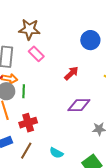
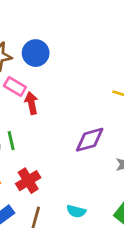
blue circle: (90, 40) -> (36, 53), moved
red arrow: (71, 73) -> (31, 103), moved, turned -42

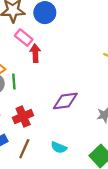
purple diamond: (90, 140) -> (65, 101), moved

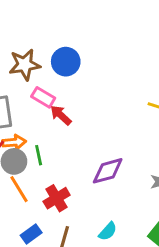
red arrow: (35, 53) -> (61, 115), turned -36
cyan semicircle: (59, 148) -> (108, 231), turned -63

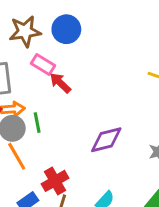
red cross: (57, 198) -> (55, 181), moved

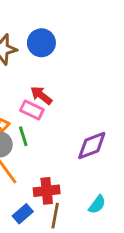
pink rectangle: (43, 65) -> (32, 110), moved
red cross: (55, 181) -> (47, 191), turned 30

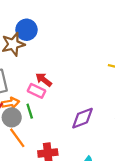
blue circle: (41, 43) -> (26, 30), moved

